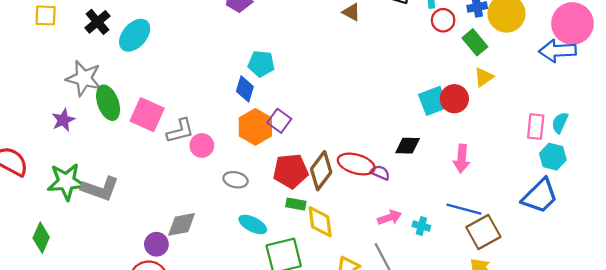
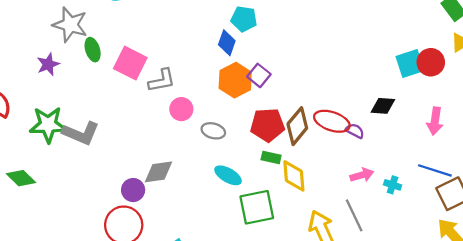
green ellipse: (108, 103) -> (93, 50), size x0.7
pink circle: (202, 145) -> (181, 109), moved
green diamond: (41, 238) -> (21, 178), turned -72

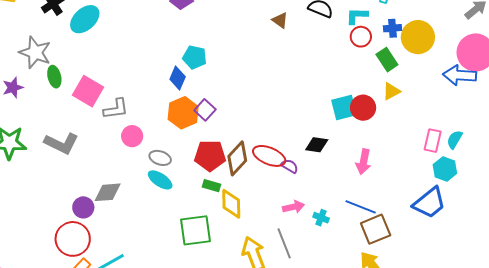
gray L-shape: (81, 133) -> (61, 143), moved
cyan ellipse: (228, 175) -> (160, 180), moved

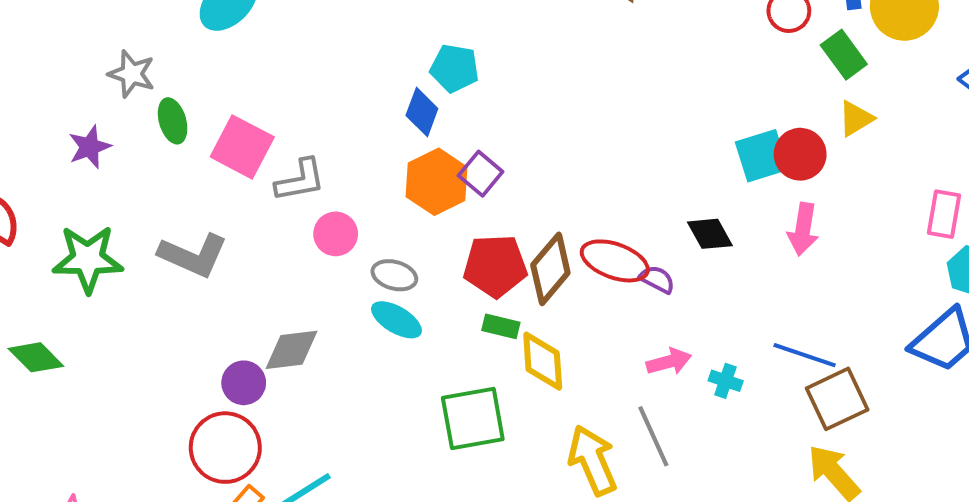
gray star: (35, 52) -> (132, 74), size x0.7
black diamond: (317, 145) -> (710, 234), turned 55
pink arrow: (364, 162) -> (803, 229), moved

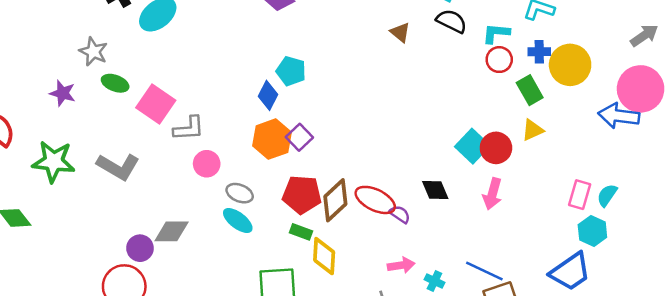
green ellipse: (173, 121) -> (115, 83), turned -60
purple star: (90, 147) -> (63, 93), turned 30
cyan square: (762, 156) -> (472, 146), turned -36

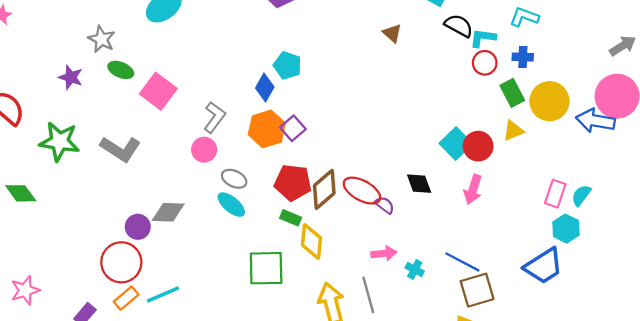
black semicircle: (452, 21) -> (459, 26), moved
yellow circle: (570, 65) -> (549, 101), moved
gray L-shape: (189, 128) -> (214, 117), moved, turned -52

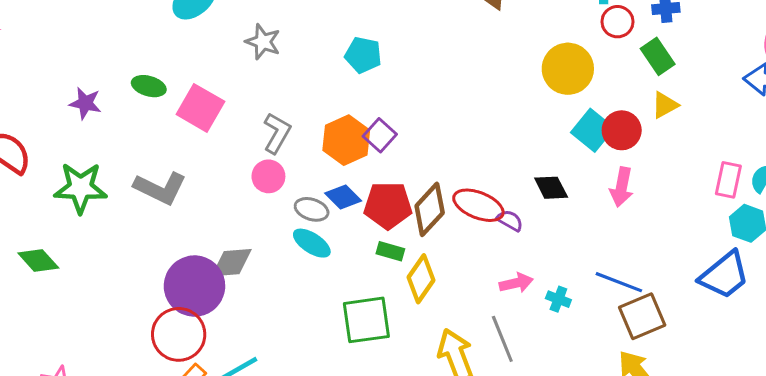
gray star: (102, 39) -> (263, 42), moved
blue diamond: (265, 88) -> (343, 197), moved, turned -68
yellow circle: (549, 101) -> (568, 69), moved
purple circle: (138, 227) -> (194, 286), size x1.8
yellow diamond: (311, 242) -> (421, 279), turned 36

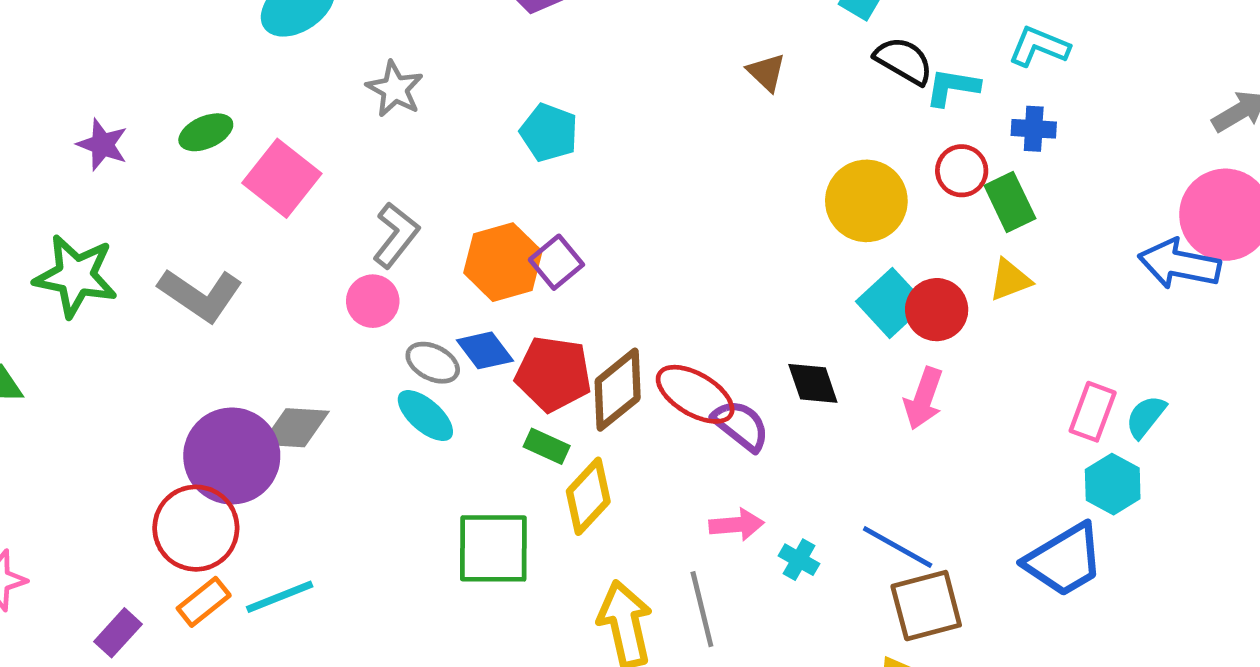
red circle: (617, 22) -> (962, 171), moved
green ellipse: (149, 86) -> (206, 132), turned -48
purple semicircle: (510, 220) -> (741, 425), size x1.4

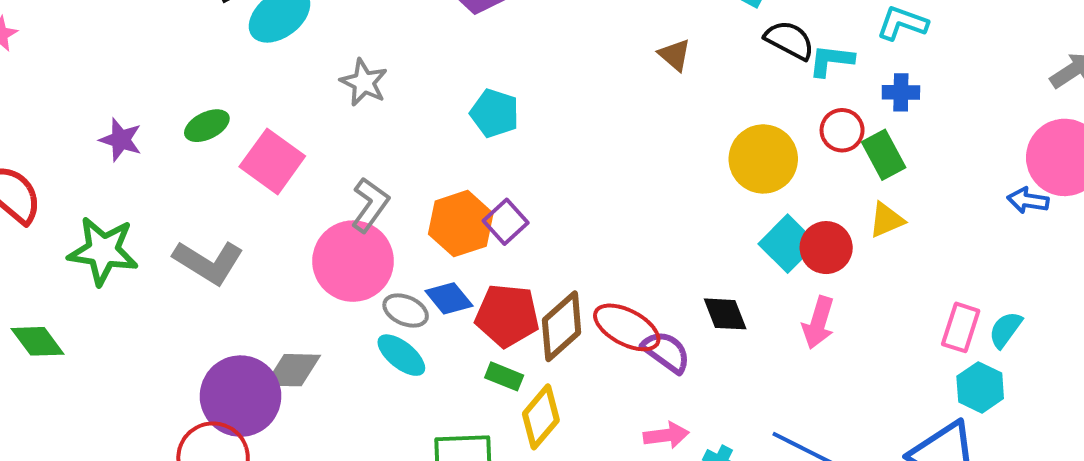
blue arrow: (1179, 264) -> (1028, 200), size x0.6
pink circle: (373, 301) -> (353, 261), size x1.8

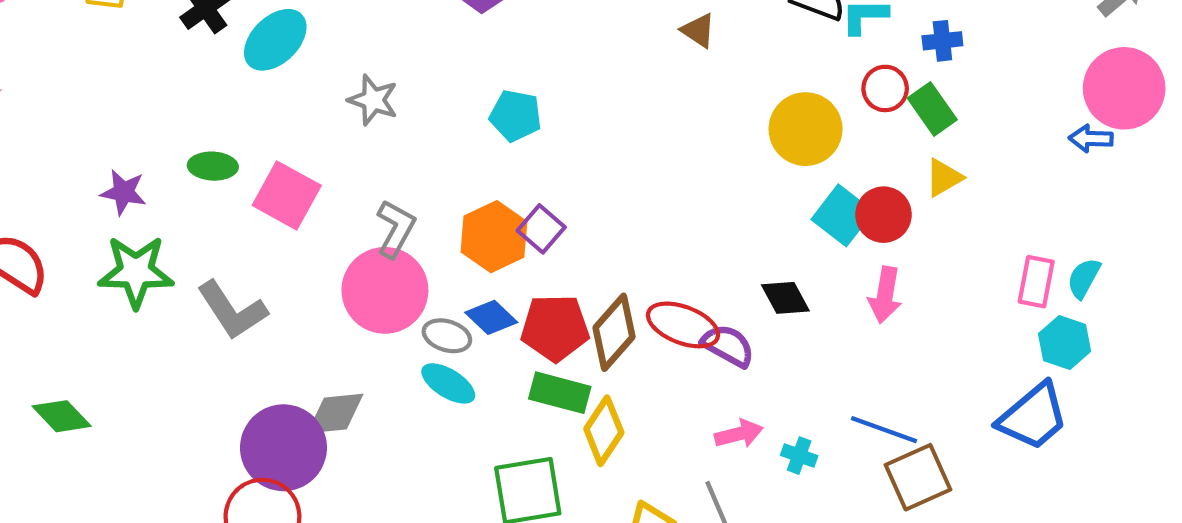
green ellipse: (207, 126) -> (213, 166), turned 36
green star: (103, 251) -> (136, 272), moved
gray L-shape: (208, 262) -> (232, 310), turned 32
green rectangle: (504, 376) -> (560, 393), size x1.5

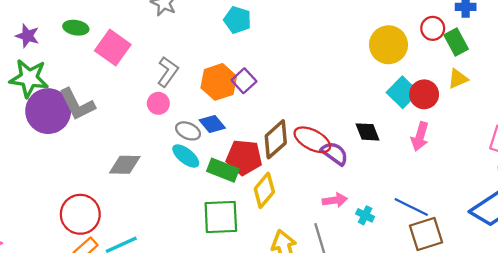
pink circle: (385, 290) -> (158, 103), size x0.5
red pentagon: (555, 328) -> (244, 157), moved
green rectangle: (560, 393) -> (223, 170), moved
purple circle: (283, 448) -> (48, 111), moved

